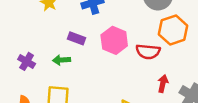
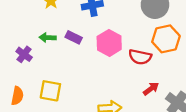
green arrow: (61, 60) -> (48, 38), moved
red arrow: (163, 84) -> (151, 89), turned 35

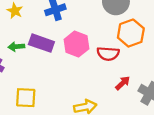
purple rectangle: (74, 37) -> (41, 43), size x1.5

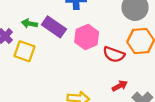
yellow square: (26, 98) -> (25, 51), moved

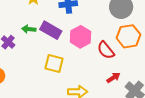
yellow square: (25, 51) -> (54, 63), moved
red semicircle: (114, 54) -> (106, 50), turned 36

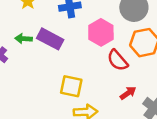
pink hexagon: (80, 37) -> (101, 32), moved
yellow square: (54, 63) -> (71, 86), moved

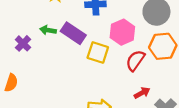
red semicircle: (118, 60) -> (135, 61), turned 70
yellow square: (71, 86) -> (98, 52), moved

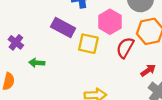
green arrow: (48, 30) -> (37, 63), moved
red arrow: (142, 93) -> (148, 70), moved

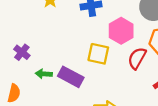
purple rectangle: (63, 28) -> (71, 77), moved

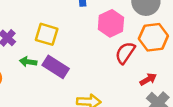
yellow square: (98, 54) -> (47, 34), moved

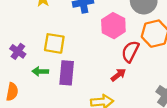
purple rectangle: (56, 67) -> (67, 73), turned 70
red arrow: (148, 79) -> (118, 75), moved

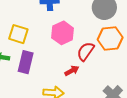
pink hexagon: (113, 26) -> (63, 33), moved

